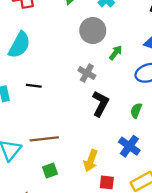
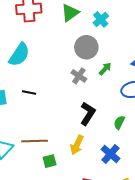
gray cross: (87, 73) -> (79, 76), moved
yellow arrow: (91, 161) -> (77, 145), moved
green square: (50, 170) -> (50, 161), moved

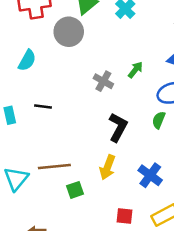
gray circle: (86, 47) -> (69, 32), moved
cyan semicircle: (19, 55) -> (27, 60), size x0.7
green semicircle: (119, 122) -> (159, 120), moved

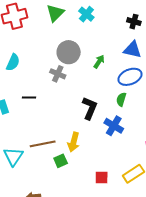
gray circle: (69, 32) -> (69, 52), moved
gray cross: (103, 81) -> (58, 74), moved
yellow arrow: (107, 167) -> (74, 142), moved
blue cross: (150, 175) -> (114, 126), moved

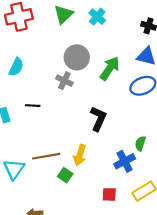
green arrow: (99, 62) -> (110, 68), size x1.6
green semicircle: (121, 99) -> (140, 143), moved
blue cross: (114, 126) -> (125, 161), moved, turned 30
green square: (61, 161) -> (65, 175), turned -32

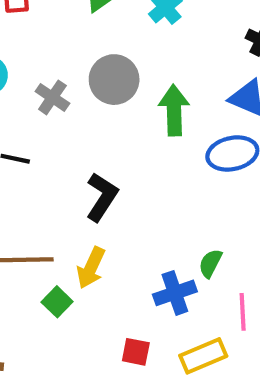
green arrow: (110, 68) -> (174, 110), turned -45
gray cross: (64, 81) -> (52, 97), moved
black L-shape: (98, 119) -> (102, 197), moved

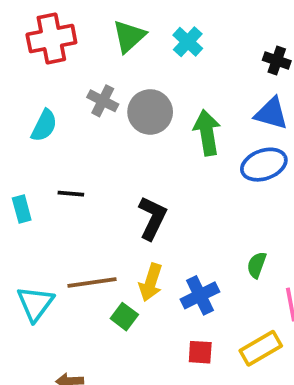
gray cross: (52, 97) -> (103, 101), moved
blue cross: (175, 293) -> (200, 295), moved

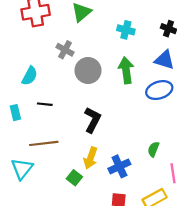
cyan cross: (188, 42) -> (126, 30), moved, turned -30
gray circle: (150, 112) -> (88, 70), moved
cyan semicircle: (44, 126) -> (30, 76), moved
brown line: (92, 283) -> (44, 143), moved

